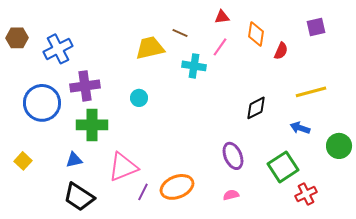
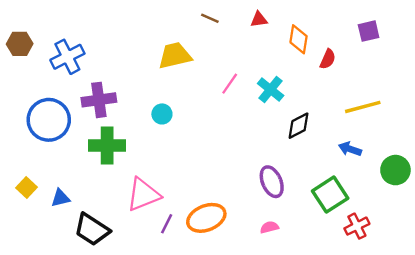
brown line: (180, 33) -> (210, 18), moved
pink line: (220, 47) -> (230, 84), moved
cyan cross: (194, 66) -> (271, 89), moved, turned 30
blue triangle: (74, 160) -> (60, 198), moved

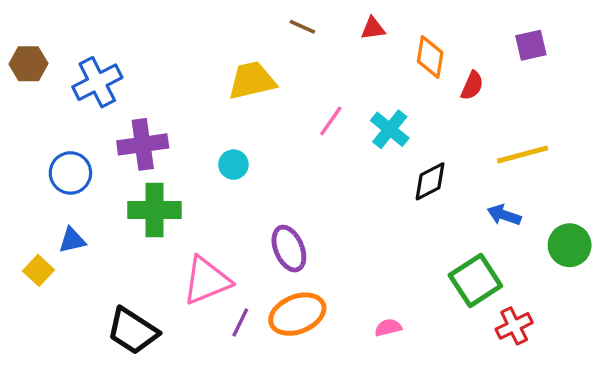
blue circle: (49, 120) -> (70, 173), size x0.7
purple ellipse: (272, 182) -> (289, 249), moved
blue triangle: (60, 198) -> (72, 240), moved

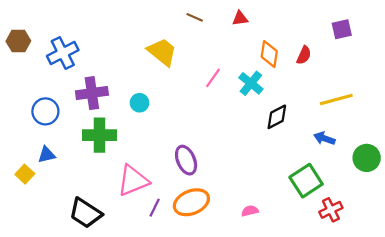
orange diamond: (430, 57) -> (269, 54), moved
yellow trapezoid: (252, 81) -> (162, 52), turned 52
cyan circle: (233, 165) -> (140, 103), moved

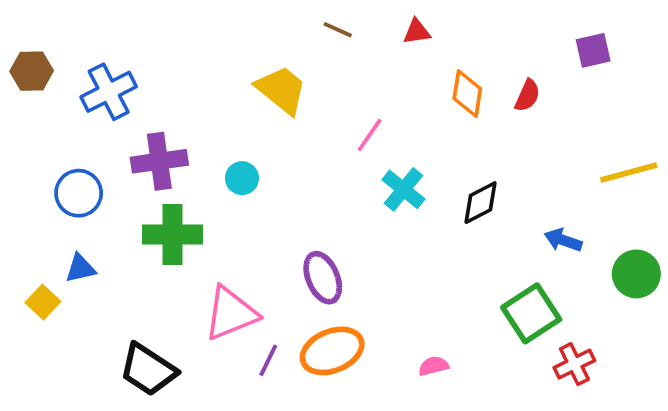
cyan cross: (251, 83) -> (403, 189), moved
yellow line: (336, 99) -> (629, 173), moved

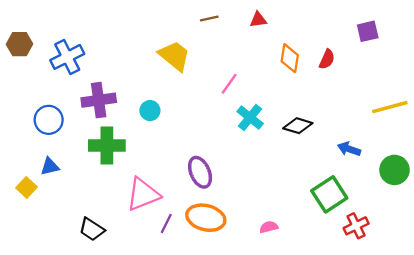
brown line: (338, 30) -> (209, 19), turned -36
black diamond: (480, 203) -> (298, 126), turned 44
orange ellipse: (332, 351) -> (206, 218), turned 36
black trapezoid: (148, 370) -> (92, 229), size x0.7

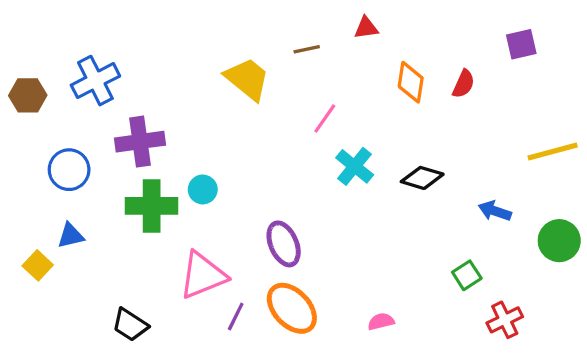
brown line: (209, 19) -> (307, 49), moved
brown hexagon: (20, 44) -> (28, 95), moved
cyan circle: (150, 111) -> (203, 189), moved
green square: (329, 194) -> (467, 275), size x0.6
orange ellipse: (206, 218) -> (292, 308), turned 33

